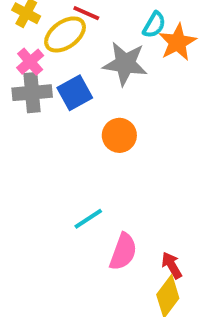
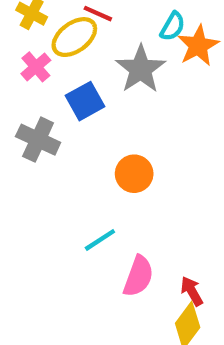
gray star: (125, 64) -> (141, 69), turned 30
gray cross: (32, 93) -> (38, 140), moved, turned 30
orange circle: (119, 135) -> (134, 174), moved

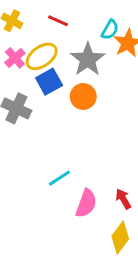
yellow ellipse: (74, 37) -> (42, 56), moved
orange circle: (134, 174) -> (83, 96), moved
red arrow: (192, 291) -> (123, 199), moved

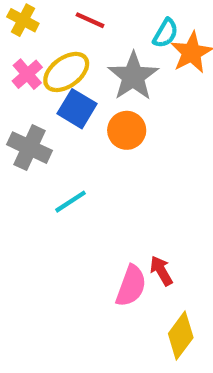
blue square: (49, 82) -> (77, 109), turned -30
cyan line: (59, 178) -> (71, 202), moved
red arrow: (123, 199) -> (161, 271), moved

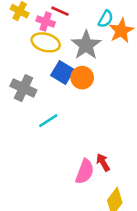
yellow ellipse: (66, 72) -> (46, 42), turned 52
pink cross: (27, 74) -> (46, 22), moved, turned -30
blue square: (77, 109) -> (63, 72), moved

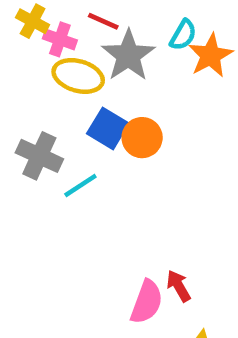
pink cross: (46, 22) -> (60, 39), moved
gray star: (86, 45) -> (128, 55), moved
cyan line: (48, 121) -> (80, 186), moved

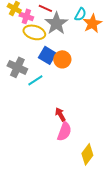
red arrow: (179, 286) -> (60, 114), moved

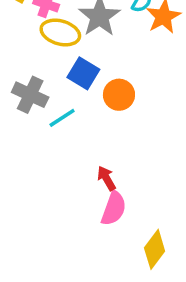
orange circle: (62, 59) -> (119, 95), moved

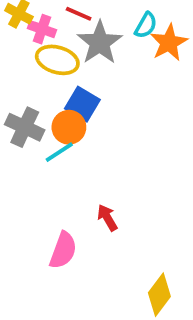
orange circle: (119, 95) -> (69, 127), moved
pink semicircle: (114, 209) -> (63, 250), moved

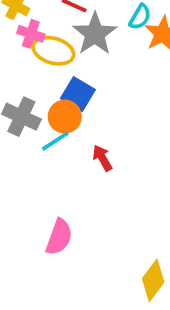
pink cross: (42, 29) -> (31, 34), moved
red arrow: (107, 218) -> (102, 158), moved

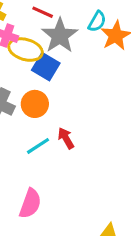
blue square: (78, 94) -> (46, 67), moved
cyan line: (55, 141) -> (38, 146), moved

